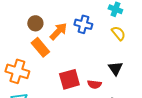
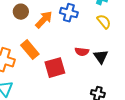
orange rectangle: (40, 47) -> (30, 50), moved
red semicircle: (94, 84) -> (82, 52), moved

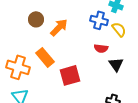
blue cross: (69, 13) -> (99, 20), moved
red semicircle: (82, 52) -> (101, 48), moved

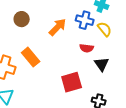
orange arrow: (59, 27) -> (58, 27), moved
red square: (70, 75) -> (72, 82), moved

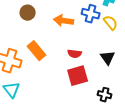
orange arrow: (58, 27) -> (64, 21), turned -126
red semicircle: (87, 48) -> (75, 54), moved

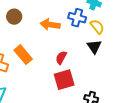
red semicircle: (75, 54) -> (61, 58), turned 112
black triangle: (108, 58) -> (94, 47), moved

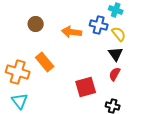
red semicircle: (61, 58) -> (115, 74), moved

